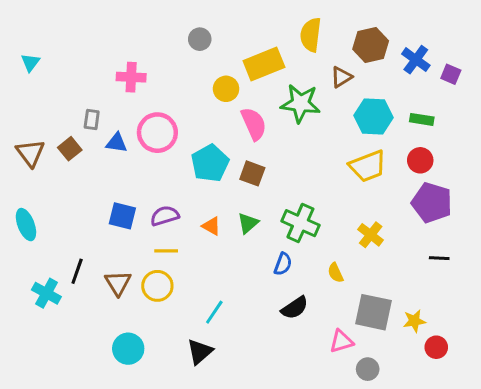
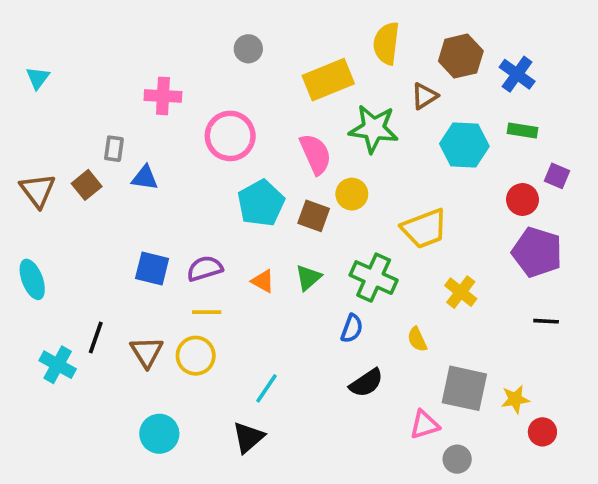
purple square: (451, 74) -> (557, 176), moved
yellow circle: (226, 89) -> (352, 194), moved
green rectangle: (422, 119) -> (522, 130), moved
pink circle: (157, 133) -> (230, 136), moved
yellow trapezoid: (368, 166) -> (424, 229), moved

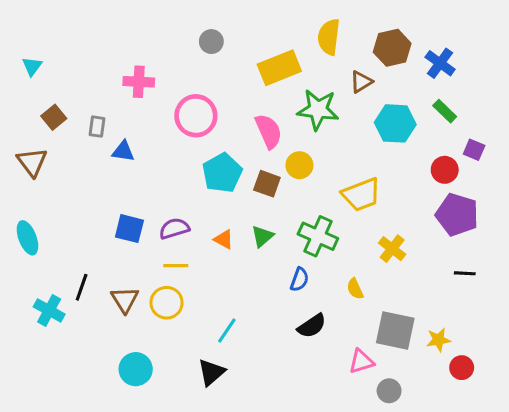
green rectangle: (522, 130) -> (445, 111), turned 35
brown square: (87, 185) -> (54, 117), moved

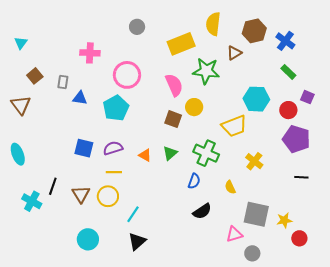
cyan hexagon: (395, 123) -> (256, 99), moved
cyan pentagon: (222, 173) -> (116, 108), moved
cyan line: (227, 331) -> (133, 214), moved

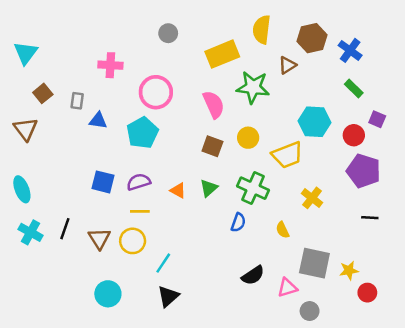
cyan triangle: (21, 43) -> (26, 53), size x1.5
yellow circle: (194, 107) -> (248, 138), moved
cyan cross: (32, 201) -> (30, 232), moved
black semicircle: (202, 211) -> (253, 275), moved

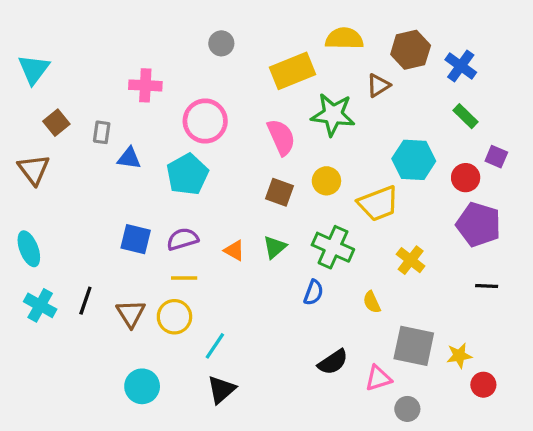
yellow semicircle: (262, 30) -> (344, 39), turned 84

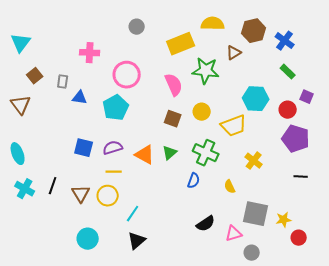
orange triangle: (234, 250) -> (145, 155), size x1.5

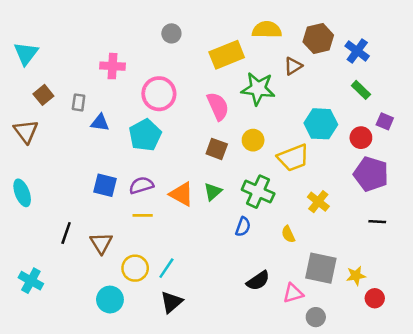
cyan cross: (25, 189) -> (31, 281), moved
yellow circle: (108, 196) -> (135, 268), moved

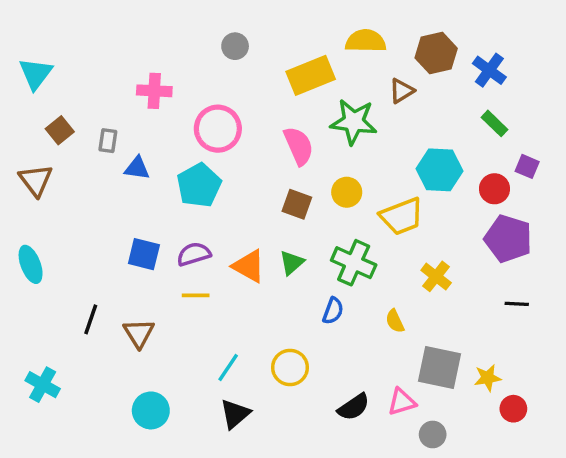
yellow circle: (135, 268) -> (290, 367), moved
black semicircle: (258, 281) -> (354, 407), moved

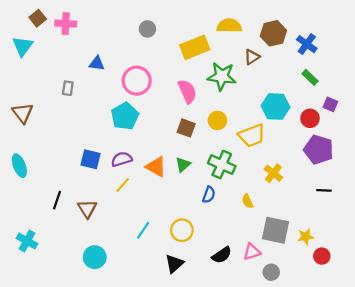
pink cross: (154, 91) -> (66, 24), moved
brown square: (60, 130) -> (38, 18), moved
blue triangle: (137, 168) -> (97, 63), moved
yellow line: (196, 295) -> (123, 185), turned -49
black triangle: (235, 414) -> (174, 264), moved

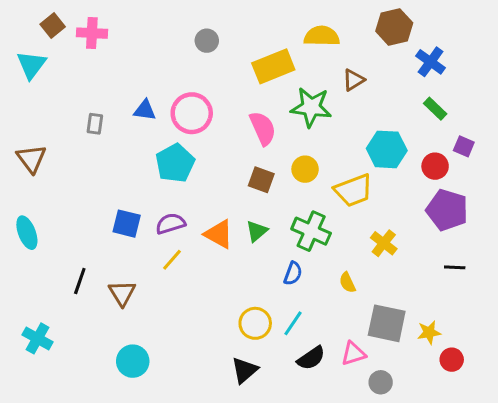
brown hexagon: (273, 33) -> (394, 27), moved
blue triangle: (97, 63) -> (145, 110), moved
cyan line: (143, 230) -> (293, 323), moved

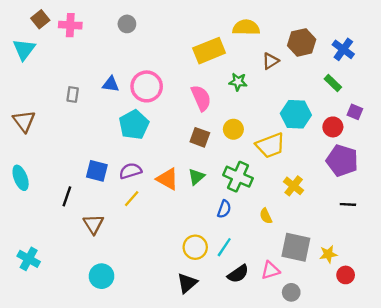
brown hexagon: (394, 27) -> (302, 42), moved
gray circle: (207, 41) -> (127, 24), moved
blue cross: (431, 62) -> (343, 49), moved
green star: (311, 107) -> (238, 82), size x0.6
black line: (80, 281) -> (67, 196), moved

